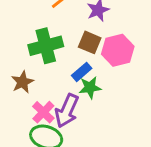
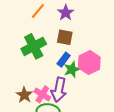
pink hexagon: (118, 50) -> (89, 63), moved
brown star: (22, 82) -> (24, 95), moved

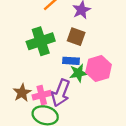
blue rectangle: (64, 60) -> (71, 61), turned 48
pink cross: (42, 94) -> (42, 95), turned 35

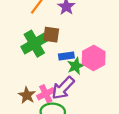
brown square: (76, 37) -> (51, 35), moved
purple arrow: (61, 93) -> (63, 88), turned 35

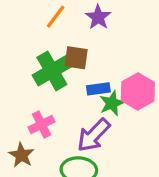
pink cross: (46, 94) -> (42, 125), moved
brown star: (27, 95) -> (21, 155), moved

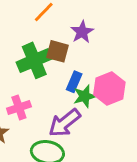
purple star: (98, 17) -> (82, 32), moved
blue rectangle: (98, 89) -> (74, 82), turned -66

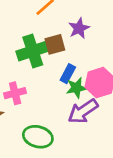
brown square: (58, 51) -> (55, 44), turned -35
purple arrow: (65, 123) -> (83, 111), moved

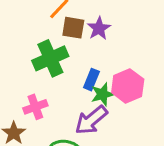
brown square: (55, 44) -> (73, 28), moved, turned 30
purple arrow: (83, 111) -> (91, 120), moved

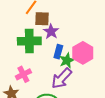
purple star: (99, 28) -> (51, 31), moved
green cross: (50, 58) -> (29, 41), turned 30

